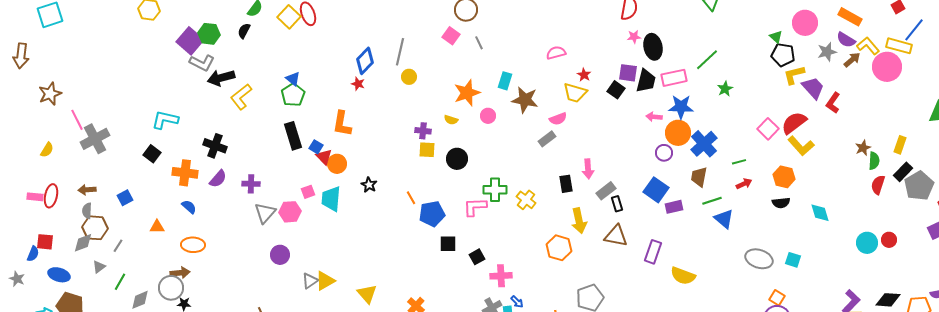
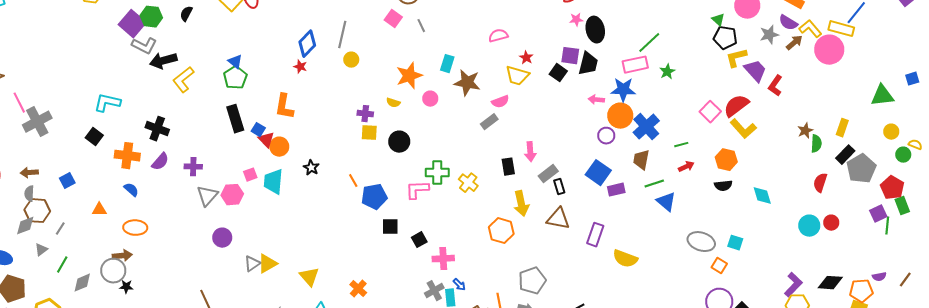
pink rectangle: (674, 78) -> (635, 65), moved
red semicircle: (878, 185) -> (820, 183), moved
orange square: (777, 298) -> (719, 266), moved

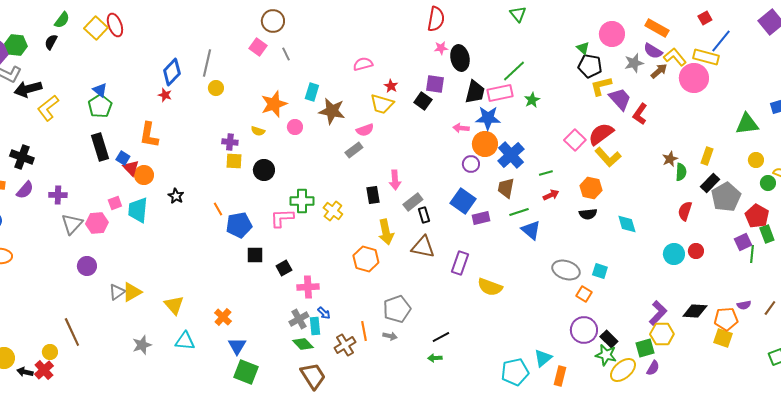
black trapezoid: (588, 64) -> (475, 92), moved

